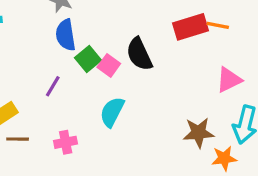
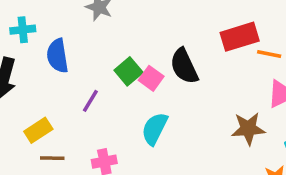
orange line: (218, 25) -> (269, 54), moved
blue semicircle: (66, 35) -> (57, 56), moved
brown star: (199, 133) -> (248, 129), moved

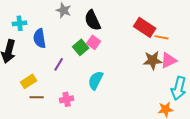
red rectangle: (240, 37) -> (145, 27), turned 50
black semicircle: (184, 66) -> (93, 20), moved
pink square: (151, 78) -> (94, 42), moved
brown star: (248, 129) -> (153, 60), moved

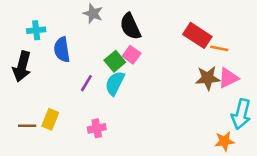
cyan semicircle: (96, 80) -> (115, 83), moved
yellow rectangle: (29, 81) -> (50, 119), moved, turned -35
brown line: (37, 97) -> (27, 126), moved

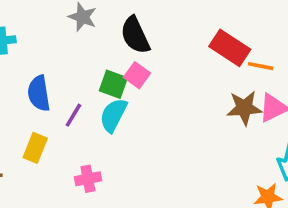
blue semicircle: (62, 50) -> (39, 93), moved
green square: (115, 61) -> (113, 84), turned -30
yellow rectangle: (50, 119) -> (35, 148), moved

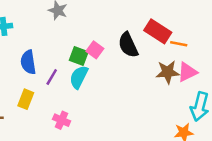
black semicircle: (135, 35) -> (128, 45), moved
pink cross: (88, 179) -> (62, 120), turned 35

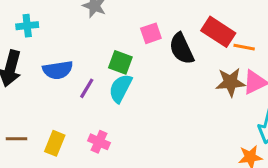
pink square: (95, 50) -> (151, 33), moved, turned 35
blue semicircle: (28, 62) -> (58, 70), turned -90
yellow rectangle: (26, 99) -> (55, 143), moved

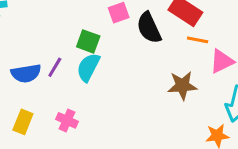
orange line: (244, 47) -> (198, 40), moved
blue semicircle: (58, 70) -> (26, 73), moved
brown star: (230, 82) -> (182, 85), moved

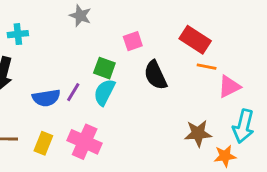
black semicircle: (149, 28) -> (155, 75), moved
brown star: (182, 85) -> (198, 133), moved
pink cross: (67, 120) -> (85, 142), size x1.6

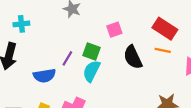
orange line: (207, 67) -> (163, 50), moved
purple line: (73, 92) -> (67, 58), moved

